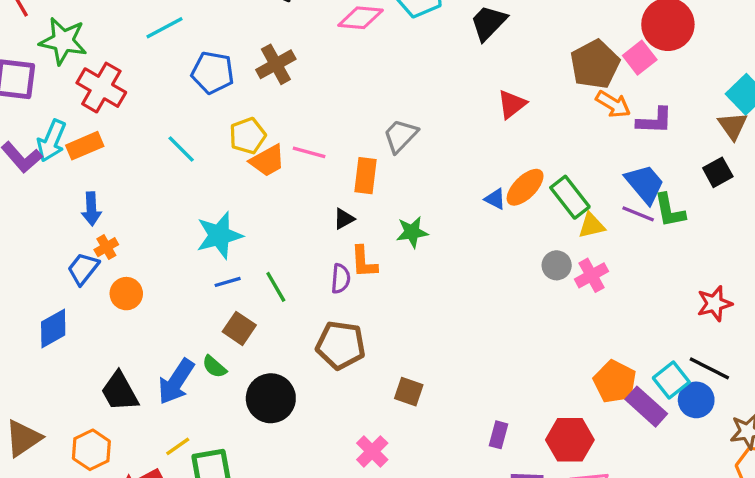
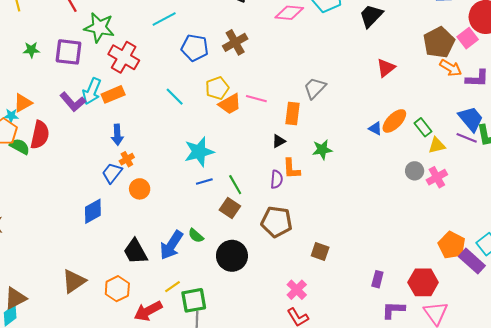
green rectangle: (570, 197) -> (423, 127), size x0.7
brown square: (239, 328) -> (230, 208), moved

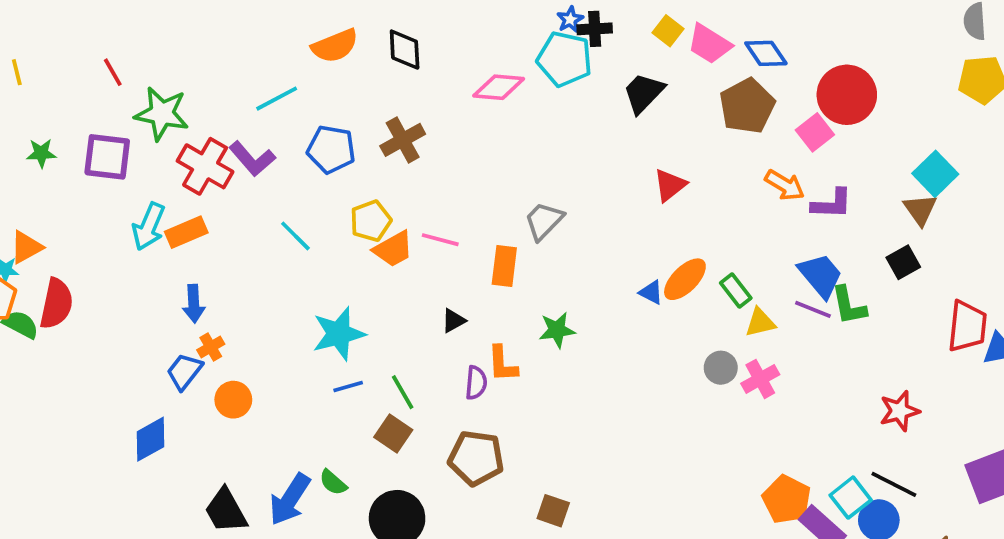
brown pentagon: (439, 42) -> (747, 106), moved
purple L-shape: (73, 102) -> (252, 159), moved
black triangle: (279, 141) -> (453, 321), moved

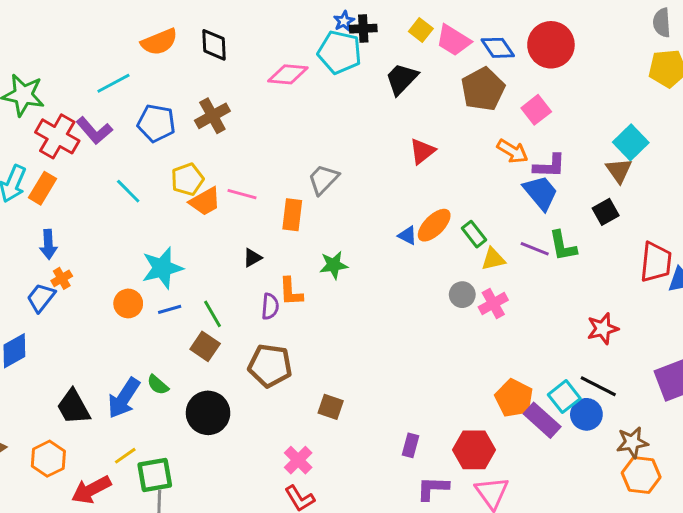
red circle: (847, 95) -> (551, 45), moved
orange rectangle: (186, 232) -> (42, 188), turned -36
blue trapezoid: (820, 275) -> (541, 193), moved
orange circle: (233, 400) -> (128, 303), moved

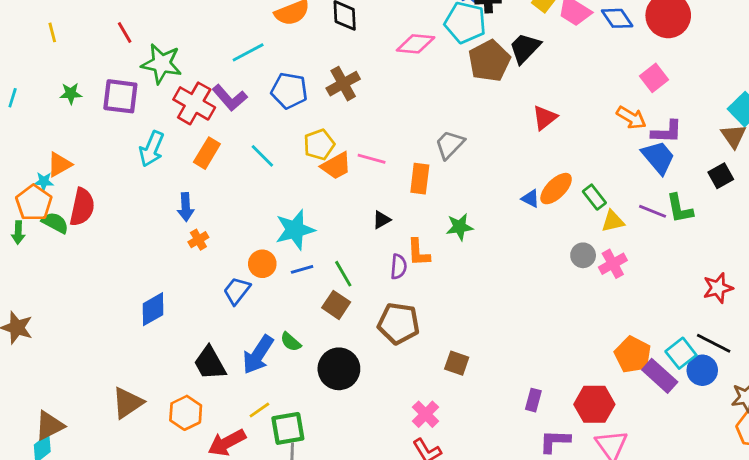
brown pentagon: (483, 89) -> (489, 61), moved
orange rectangle: (42, 188) -> (207, 153), moved
blue trapezoid: (41, 298) -> (237, 291), moved

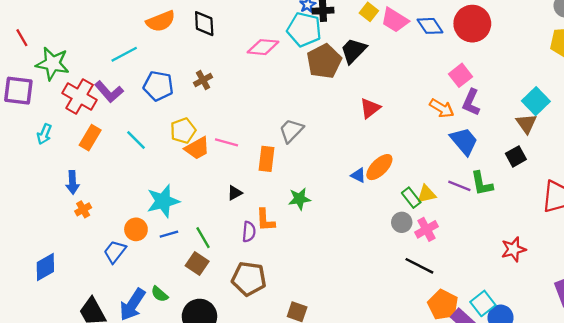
brown cross: (343, 84) -> (203, 80), size x0.7
purple L-shape: (667, 132) -> (471, 102), moved, turned 112
cyan arrow: (152, 149) -> (44, 134), size x0.7
green rectangle: (594, 197) -> (411, 198), moved
black line: (714, 343) -> (419, 266), moved

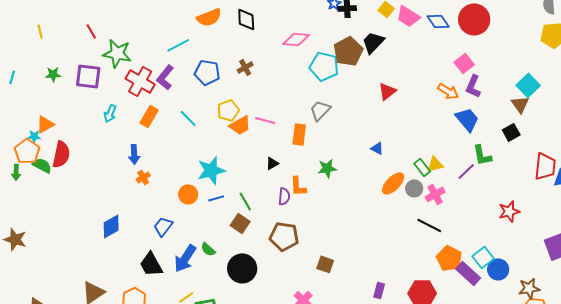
cyan pentagon: (304, 29) -> (324, 66), moved
purple L-shape: (109, 92) -> (165, 77), turned 80
orange ellipse: (379, 167) -> (393, 183), moved
purple line: (459, 186) -> (466, 171), moved, turned -66
blue trapezoid: (115, 252) -> (163, 226), moved

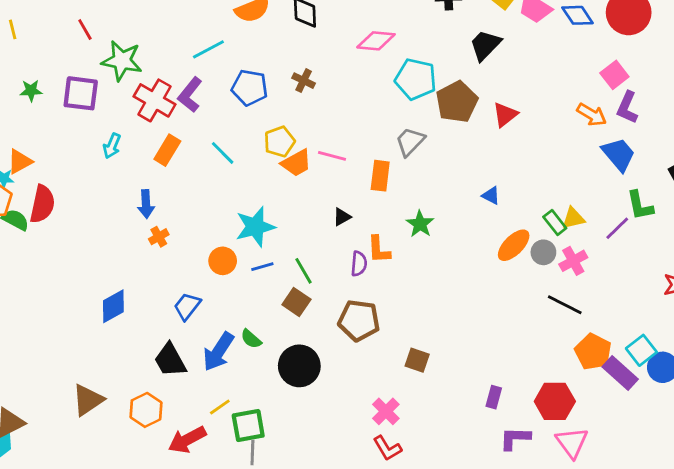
brown pentagon: (348, 51) -> (457, 102), moved
brown cross: (245, 67) -> (304, 81), turned -35
green star: (327, 168) -> (420, 224), turned -30

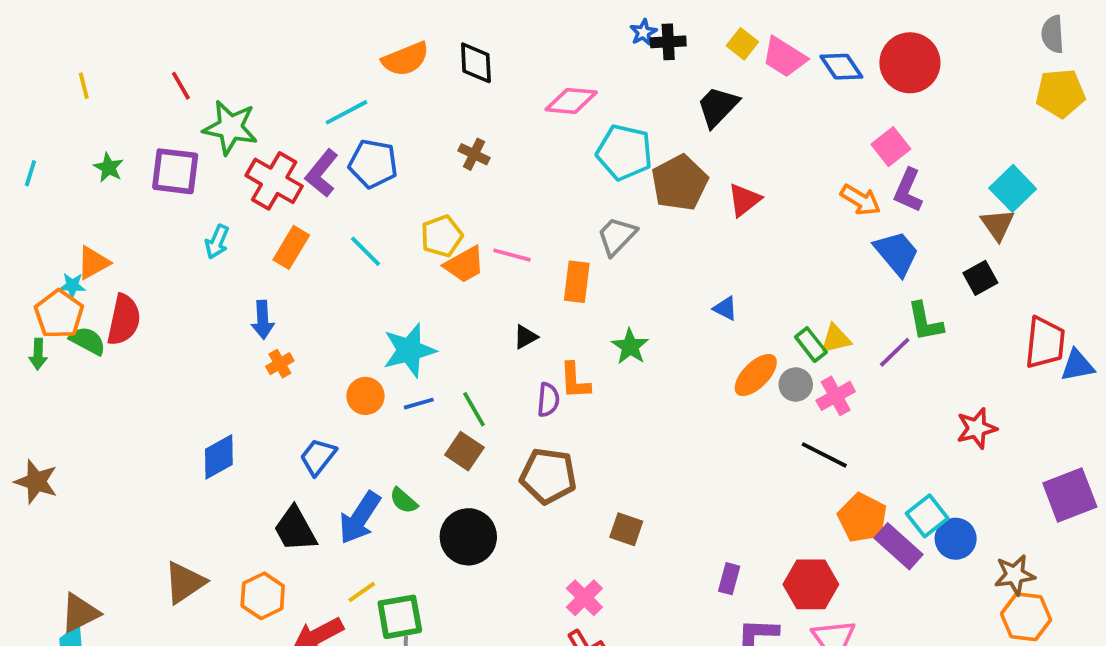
blue pentagon: (250, 88) -> (373, 164), moved
green star: (31, 91) -> (109, 168), turned 30

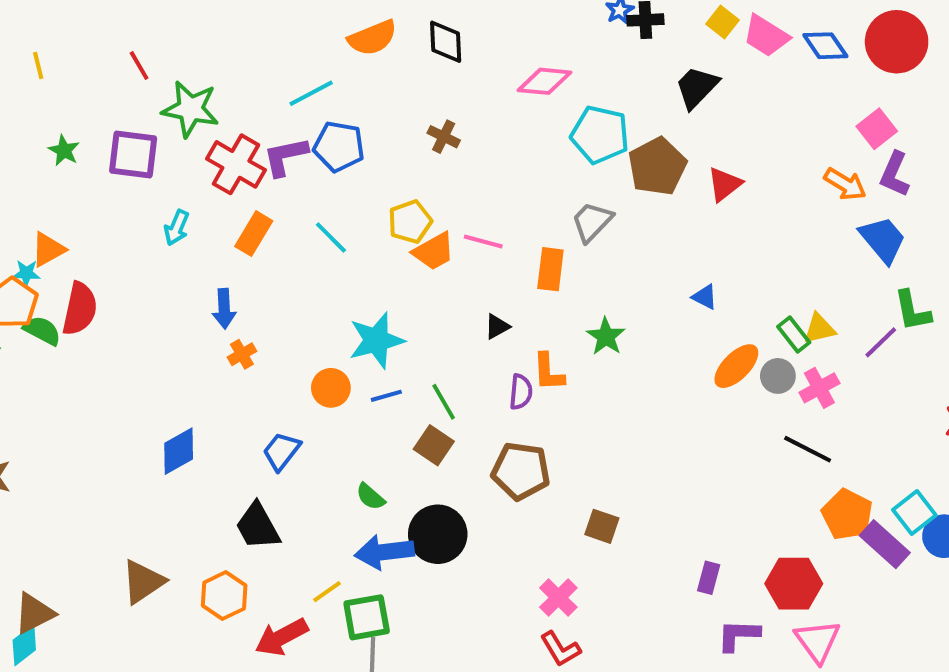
purple L-shape: (322, 173) -> (285, 156), turned 39
blue arrow: (360, 518) -> (384, 552), moved, turned 50

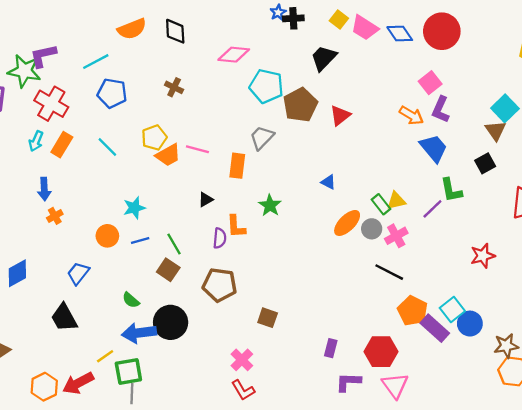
purple L-shape: (285, 156) -> (43, 56), moved
cyan arrow: (177, 228) -> (36, 141), moved
cyan star: (376, 340) -> (134, 208), size x0.7
orange hexagon: (224, 596) -> (44, 387), moved

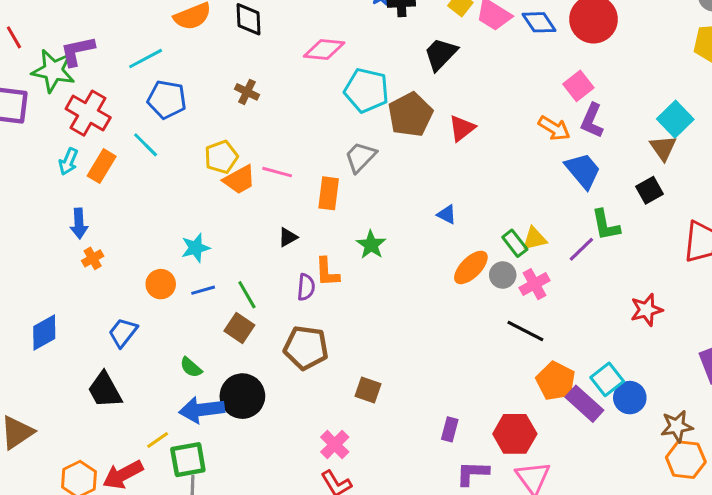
cyan line: (107, 147) -> (146, 145), moved

